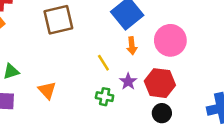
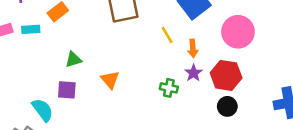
orange arrow: (132, 46) -> (193, 48), moved
yellow line: (103, 63) -> (167, 35), moved

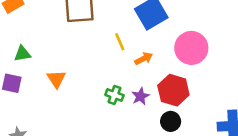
orange arrow: (193, 48) -> (144, 59), turned -120
purple star: (193, 73) -> (140, 96), moved

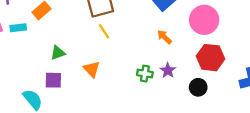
yellow line: (120, 42) -> (104, 31), moved
orange arrow: (144, 59) -> (164, 37), turned -98
red hexagon: (173, 90) -> (210, 58), moved

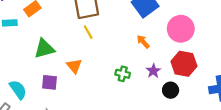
green triangle: (58, 53) -> (44, 49), size x1.5
purple star: (168, 70) -> (153, 71), moved
purple square: (53, 80) -> (50, 82), moved

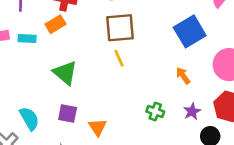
green triangle: (44, 49) -> (65, 73), turned 50
orange triangle: (74, 66) -> (98, 127), moved

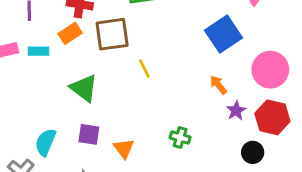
brown square: (120, 28) -> (112, 34), moved
green cross: (155, 111) -> (180, 137), moved
purple star: (192, 112) -> (236, 111), moved
cyan semicircle: (29, 119) -> (46, 142), turned -125

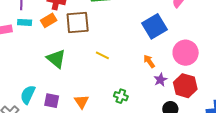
cyan rectangle: (38, 51) -> (25, 22), moved
yellow line: (144, 69) -> (102, 55), moved, turned -40
purple square: (89, 134) -> (52, 101), moved

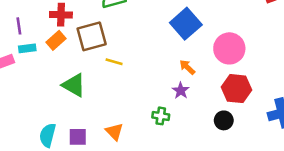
yellow line: (102, 55) -> (114, 62), moved
purple star: (160, 80) -> (181, 91), moved

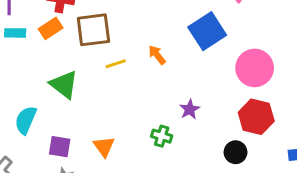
yellow line: (114, 62) -> (116, 64), turned -42
orange arrow: (187, 67) -> (157, 55), moved
cyan semicircle: (48, 135) -> (26, 120), moved

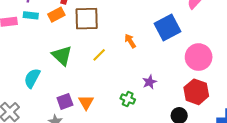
yellow line: (116, 64) -> (99, 55), moved, turned -32
purple square: (60, 147) -> (65, 101), moved, turned -35

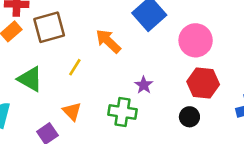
orange arrow: (130, 41) -> (108, 41), size x1.5
green cross: (128, 99) -> (122, 112), size x1.5
orange triangle: (86, 102) -> (72, 111), moved

